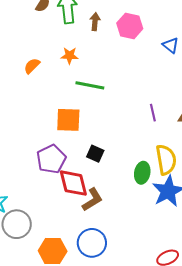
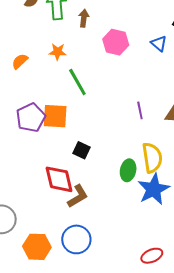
pink hexagon: (130, 26) -> (116, 42), moved
green line: (90, 85) -> (77, 82), turned 48
purple pentagon: (51, 159) -> (31, 118), moved

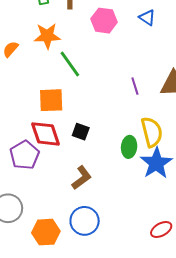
orange star: (58, 52) -> (47, 36), size x1.5
purple pentagon: (31, 118) -> (25, 155), moved
red diamond: (59, 179) -> (46, 134), moved

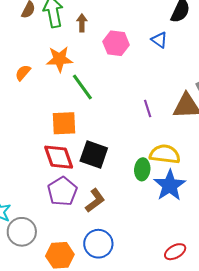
black square: (81, 132) -> (94, 154), size x1.6
yellow semicircle: (152, 132) -> (165, 154), turned -68
purple pentagon: (25, 155) -> (62, 191), moved

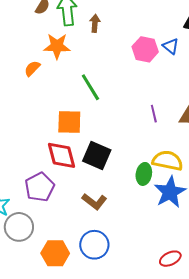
pink hexagon: (116, 43) -> (145, 49), moved
orange star: (59, 59) -> (57, 46), moved
purple pentagon: (62, 191) -> (40, 187), moved
brown L-shape: (95, 201) -> (94, 201), turned 70

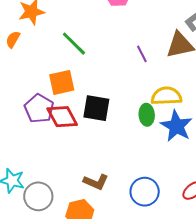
purple pentagon: (40, 187) -> (39, 109), moved
brown L-shape: (94, 201) -> (96, 182), moved
blue circle: (94, 245) -> (145, 192), moved

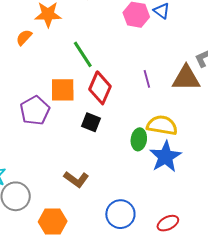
black square: (96, 108) -> (91, 122), size x0.7
red diamond: (62, 117) -> (100, 88), moved, turned 40
brown L-shape: (96, 182) -> (76, 179), moved

